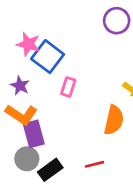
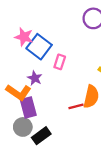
purple star: (20, 86) -> (35, 78), moved
pink rectangle: (68, 87) -> (60, 62), moved
red line: (95, 164) -> (76, 106), moved

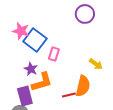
orange L-shape: (18, 92) -> (42, 82), moved, turned -50

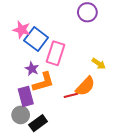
pink rectangle: (54, 54) -> (56, 53), size x1.6
orange semicircle: (83, 86) -> (85, 86), turned 30

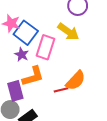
yellow arrow: (99, 64) -> (68, 32), moved, size x1.5
purple star: (32, 69) -> (22, 55), moved

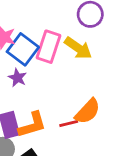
pink rectangle: (45, 47) -> (48, 47), moved
orange L-shape: (33, 76) -> (32, 125), moved

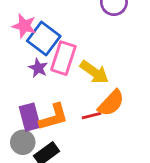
pink rectangle: (48, 47) -> (63, 58), moved
yellow arrow: (78, 48) -> (94, 72), moved

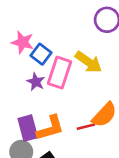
blue square: (44, 39) -> (41, 54), size x0.7
yellow arrow: (94, 72) -> (89, 62), moved

